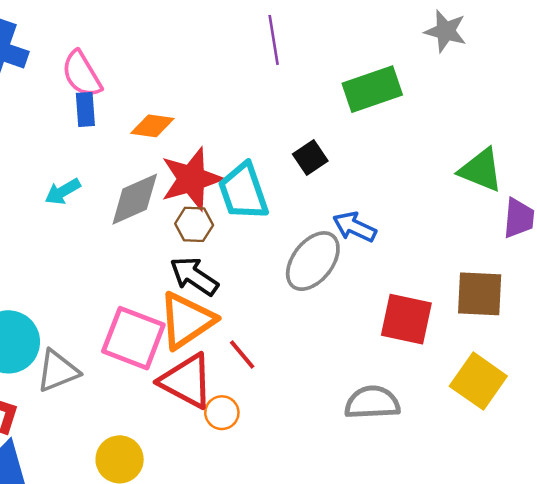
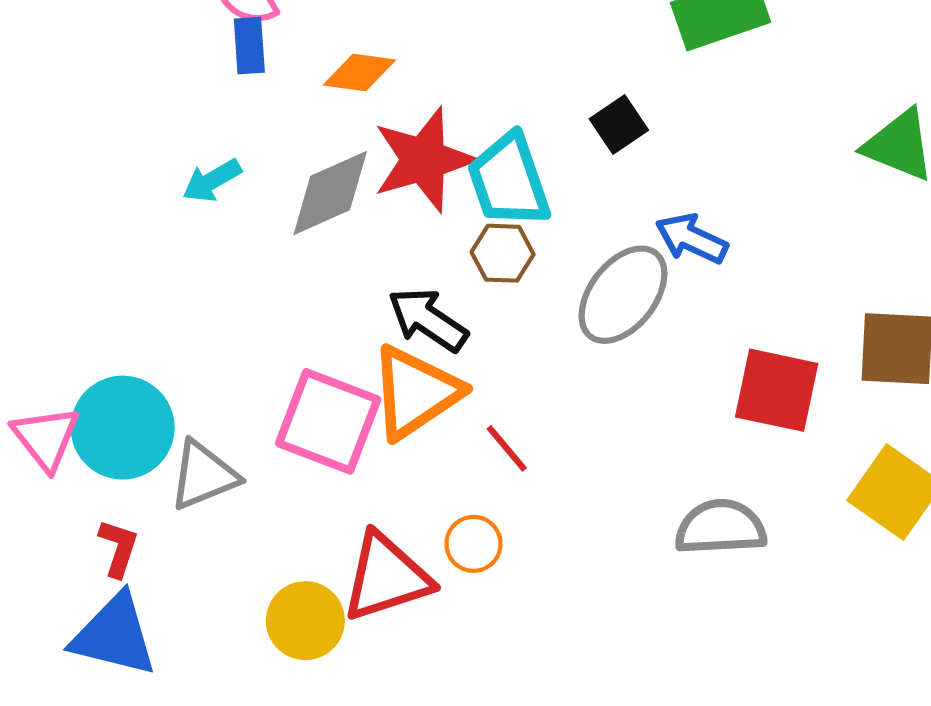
brown hexagon: (194, 224) -> (503, 253), moved
red triangle: (187, 381) -> (386, 577), moved, turned -46

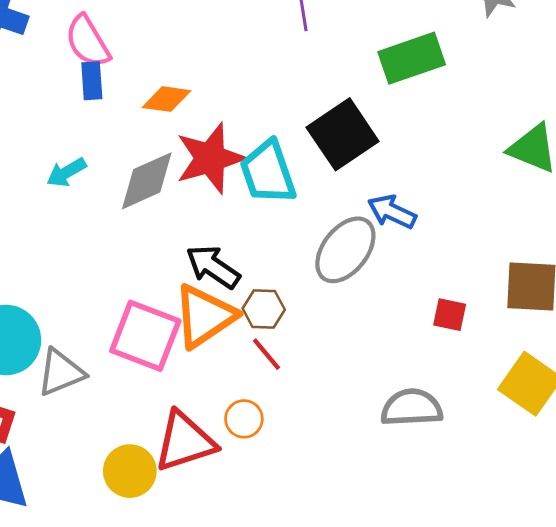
black square: (619, 124) -> (343, 134), size x1.8
brown hexagon: (503, 253) -> (264, 309), moved
red square: (777, 390) -> (450, 315), size x0.6

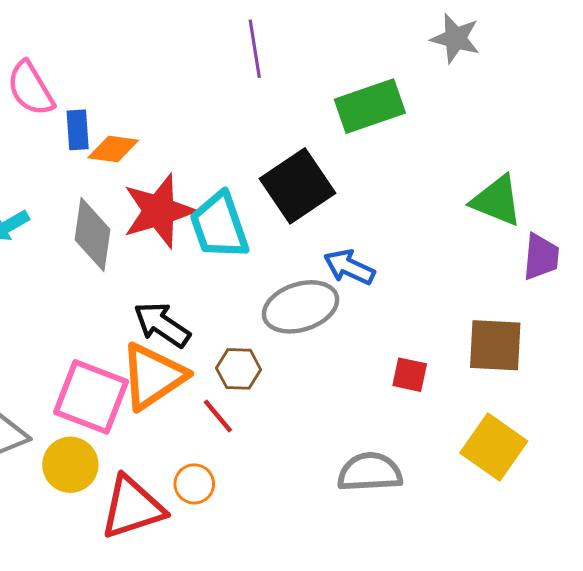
blue rectangle: (92, 81) -> (78, 130), moved
gray diamond: (147, 181) -> (92, 235), turned -58
gray ellipse: (345, 250) -> (301, 307), turned 34
brown hexagon: (264, 309) -> (239, 369), moved
yellow circle: (130, 471) -> (70, 465), moved

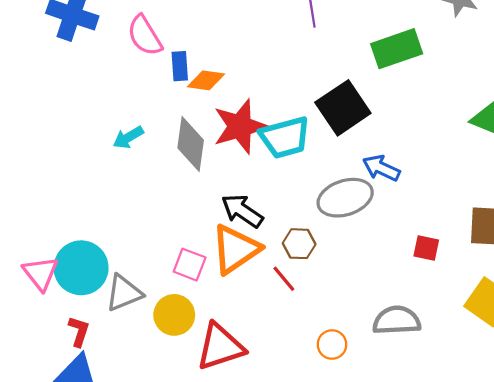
cyan trapezoid: (219, 226) -> (285, 137), turned -86
pink square: (91, 397) -> (190, 265), size x0.6
orange circle: (194, 484) -> (332, 345), moved

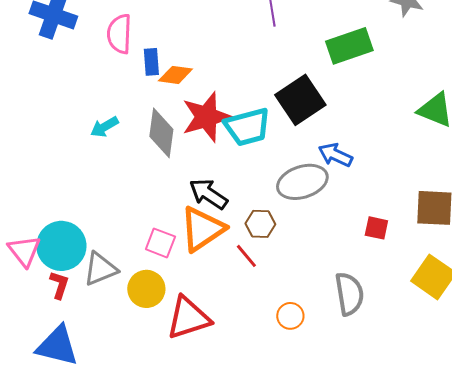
pink semicircle: (145, 36) -> (119, 34), turned 33
gray semicircle: (397, 320) -> (349, 294), turned 84
red L-shape: (79, 331) -> (59, 285), moved

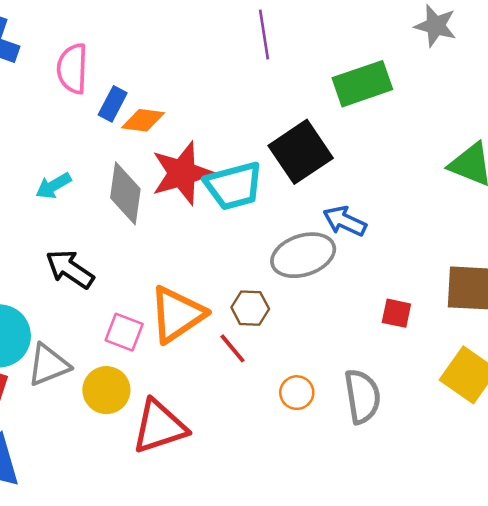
blue rectangle: (151, 62) -> (113, 104), turned 32
black arrow: (208, 194) -> (70, 269), moved
orange circle: (290, 316) -> (297, 393), moved

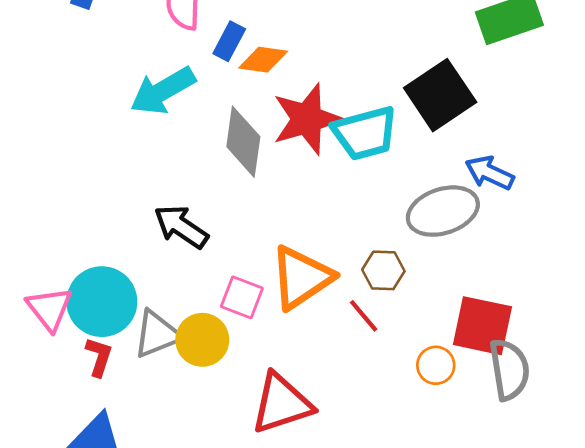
cyan arrow: (53, 186) -> (163, 91), moved, size x1.6
red square: (396, 313) -> (482, 326), moved, size x1.8
yellow circle: (106, 390) -> (202, 340), moved

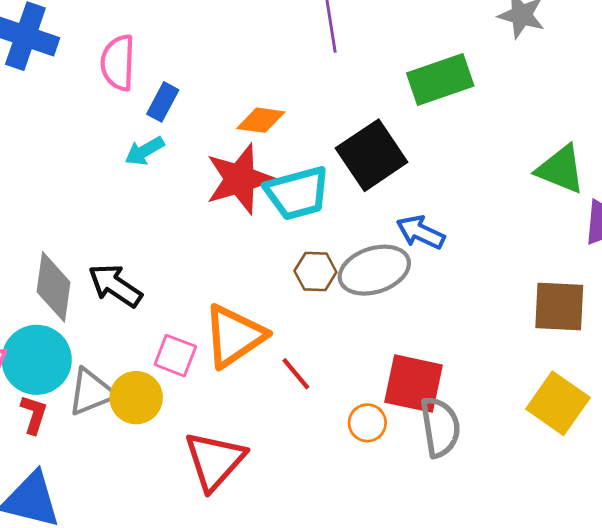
orange diamond: (263, 60) -> (261, 120), moved
cyan arrow: (163, 91) -> (145, 151), moved, size x0.6
gray diamond: (243, 142) -> (53, 287), moved
brown hexagon: (383, 270) -> (315, 272), moved
red triangle: (282, 404) -> (215, 461), turned -30

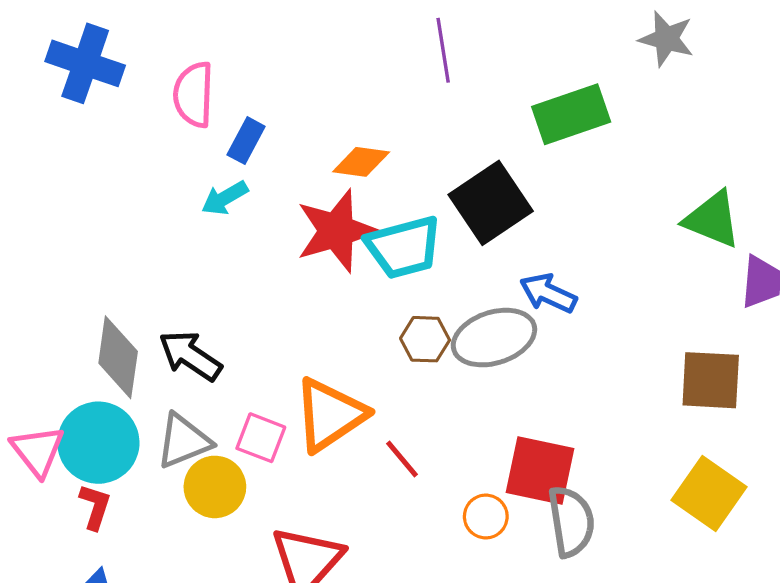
gray triangle: (91, 392) -> (184, 441), moved

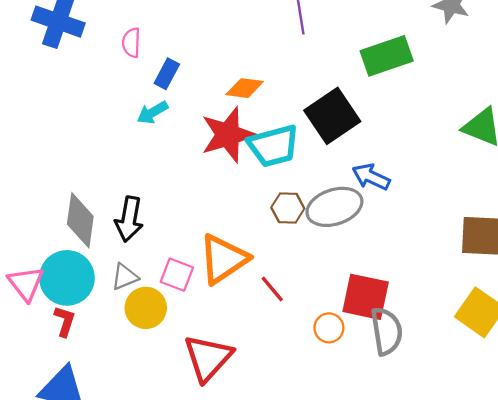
pink semicircle: (194, 95) -> (131, 43), size x0.7
black arrow: (190, 356) -> (129, 219), turned -114
gray triangle: (184, 441) -> (125, 277), size x0.7

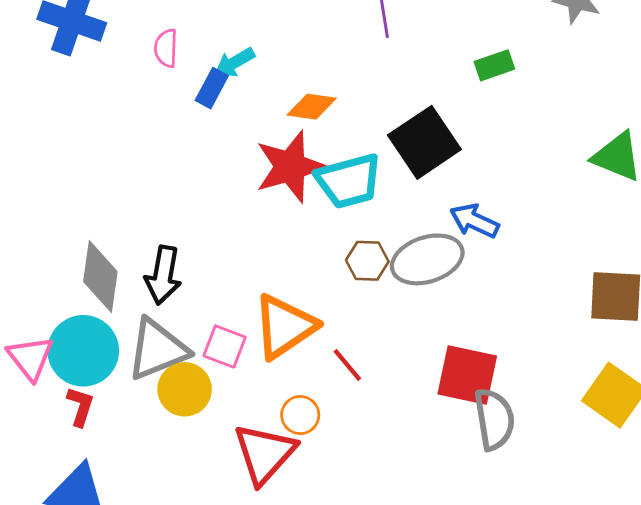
green rectangle: (387, 56) -> (494, 65), size x0.6
cyan arrow: (152, 113) -> (235, 62), moved
gray triangle: (125, 277) -> (157, 349), size x1.8
orange circle: (329, 328) -> (300, 415), moved

